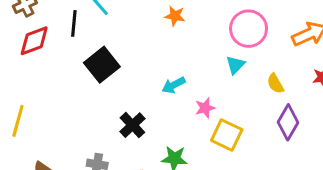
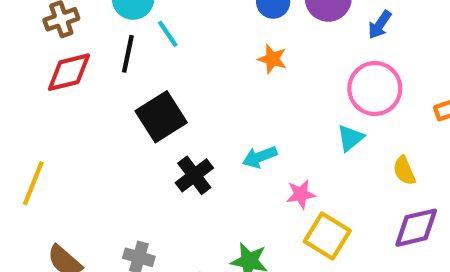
purple diamond: (288, 122) -> (416, 228), turned 40
black cross: (132, 125) -> (194, 175), moved

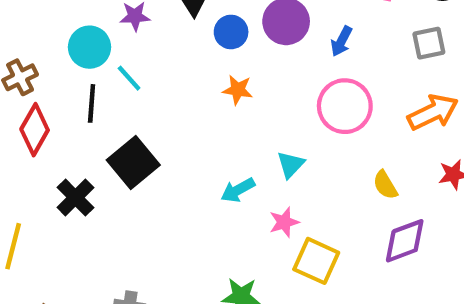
red diamond: (69, 72) -> (35, 130), turned -39
cyan triangle: (350, 138) -> (291, 165), moved
black cross: (194, 175) -> (75, 197), moved

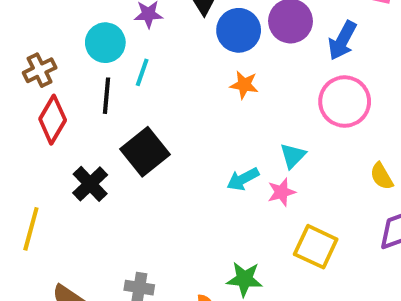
blue circle: (231, 32) -> (239, 30), size x1.4
blue arrow: (341, 41) -> (342, 40), size x1.4
cyan line: (129, 78) -> (142, 72), turned 60
pink star: (284, 222) -> (282, 192), moved

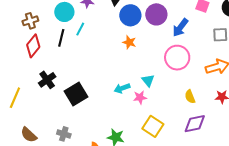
black square: (145, 152) -> (76, 94), moved
cyan triangle: (293, 156) -> (148, 80), turned -32

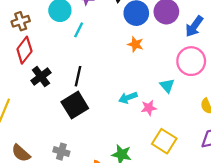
black line: (61, 38) -> (78, 76), moved
black cross: (47, 80) -> (41, 77), moved
cyan triangle: (148, 80) -> (167, 86), moved

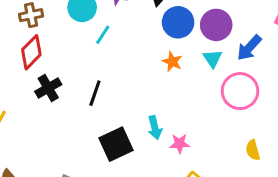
cyan triangle: (167, 86) -> (213, 59), moved
cyan arrow: (128, 98) -> (155, 128), turned -90
black square: (75, 105) -> (116, 144), moved

